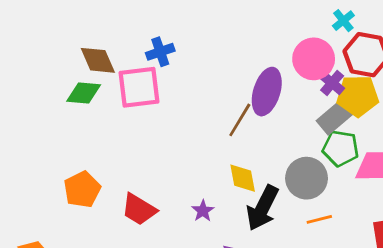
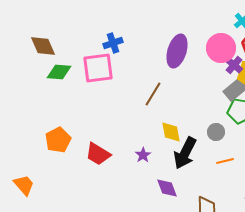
brown diamond: (98, 60) -> (43, 46), moved
purple ellipse: (267, 92) -> (177, 51), moved
brown line: (240, 120) -> (153, 94), moved
gray circle: (307, 178) -> (216, 132), size x0.6

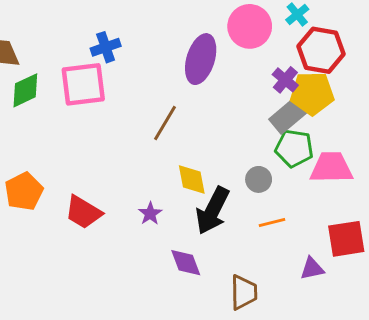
pink circle: (221, 48) -> (250, 26), moved
green diamond: (59, 72) -> (25, 90), turned -30

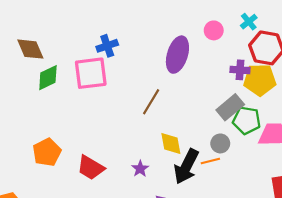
pink circle: (250, 26) -> (214, 30), size x0.6
purple cross: (285, 80) -> (240, 70), turned -36
gray rectangle: (288, 116) -> (230, 107), moved
orange line: (272, 222) -> (210, 161), moved

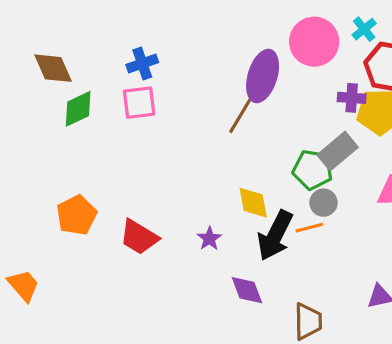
pink circle: (214, 30) -> (314, 42), size x1.8
blue cross: (107, 46) -> (142, 64), moved
pink square: (91, 73) -> (139, 103), size x0.7
brown line: (151, 102) -> (241, 115), moved
green pentagon: (247, 120) -> (313, 170), moved

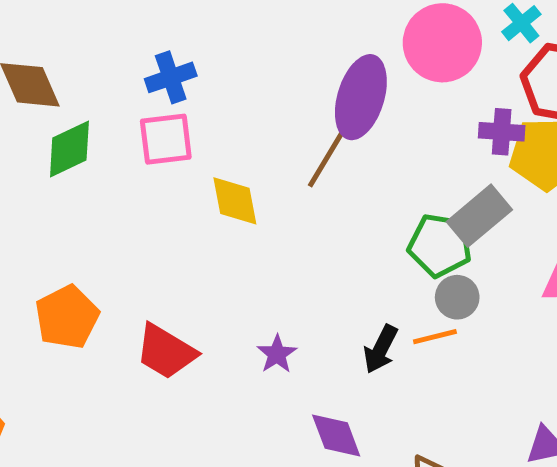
yellow diamond: (253, 203) -> (235, 201), moved
black arrow: (275, 235) -> (381, 349), size x0.6

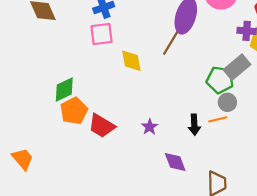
green diamond: (69, 149) -> (64, 90), moved
orange pentagon: (67, 317) -> (74, 111), moved
black arrow: (381, 349) -> (194, 125), turned -30

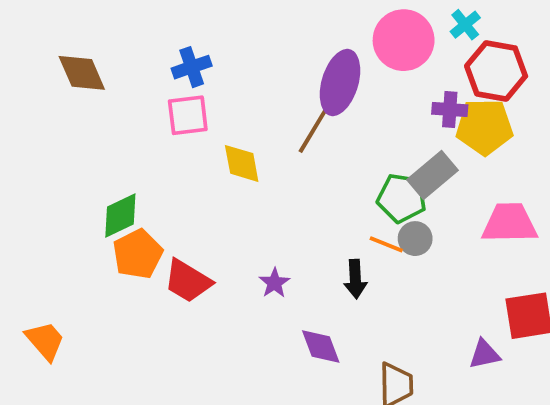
orange line: (218, 119) -> (386, 244), moved, turned 36

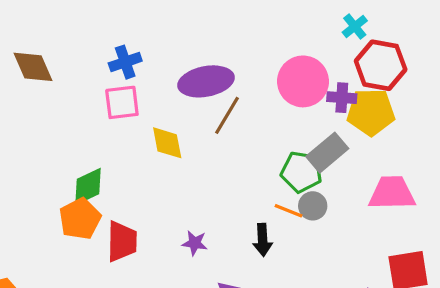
pink circle: (404, 40) -> (303, 81), moved
purple ellipse: (340, 83) -> (206, 81), moved, turned 62
green diamond: (120, 215) -> (88, 186), moved
red trapezoid: (188, 281) -> (122, 241), turned -120
purple star: (274, 283) -> (195, 243), turned -30

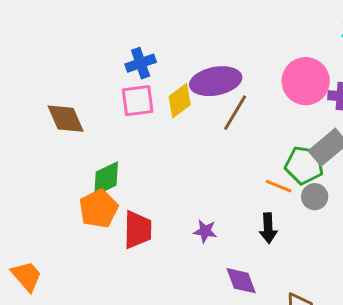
brown diamond: (33, 67) -> (66, 119), moved
yellow diamond: (167, 143) -> (180, 101), moved, turned 64
orange line: (288, 211) -> (279, 186), moved

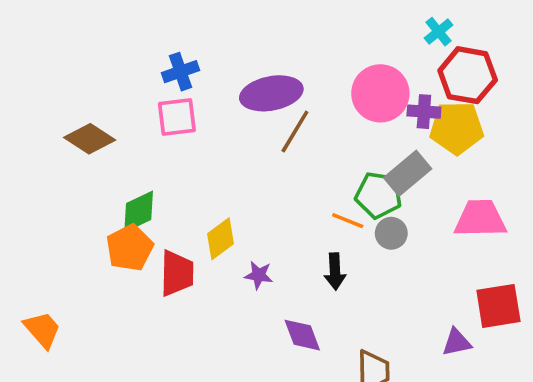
yellow diamond: (180, 101) -> (220, 239), moved
brown diamond: (66, 119) -> (90, 139), turned -33

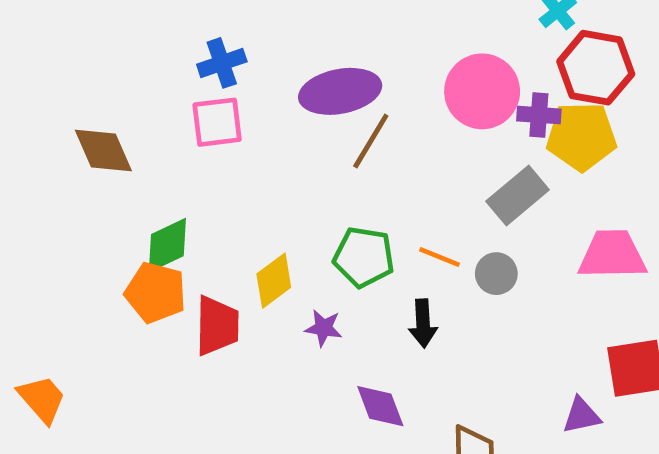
brown diamond: (90, 139) -> (103, 151), turned 33
green pentagon: (379, 195) -> (364, 257), moved
orange pentagon: (130, 248) -> (156, 293), turned -30

